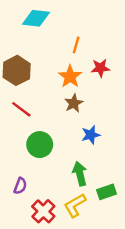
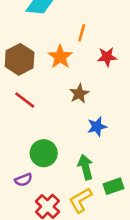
orange star: (70, 77) -> (60, 57), moved
green circle: (40, 145) -> (44, 153), moved
purple semicircle: (20, 186) -> (23, 180), turned 49

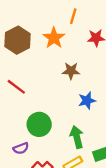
brown star: (79, 94) -> (71, 71), turned 30
red line: (25, 100) -> (16, 87), moved

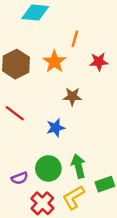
blue star: (87, 100) -> (56, 128), moved
green circle: (39, 124) -> (48, 168), moved

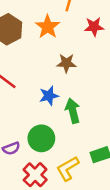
green arrow: (78, 166) -> (73, 111), moved

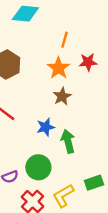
orange star: (48, 27) -> (59, 68), moved
brown star: (66, 63) -> (62, 96), turned -30

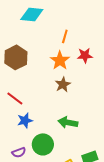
blue star: (46, 127) -> (25, 120), moved
green arrow: (68, 141) -> (68, 122), turned -66

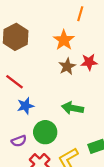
orange line: (65, 36) -> (80, 14), moved
red star: (85, 55) -> (89, 62), moved

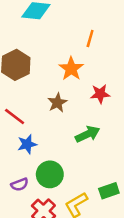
brown star: (67, 66) -> (57, 103), moved
green arrow: (73, 108) -> (88, 134), moved, turned 145

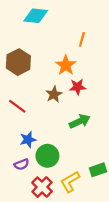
red star: (100, 94) -> (78, 87), moved
blue star: (27, 144) -> (28, 140), moved

